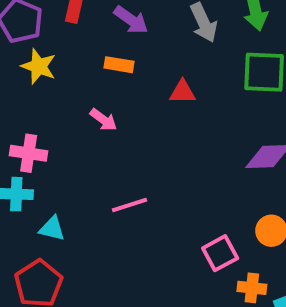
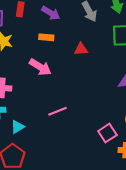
pink arrow: (103, 120) -> (40, 67), size x1.5
cyan triangle: (52, 229) -> (17, 127), turned -40

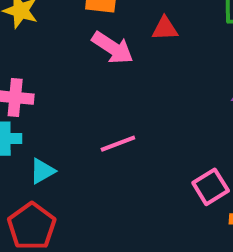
pink arrow: (40, 67) -> (113, 48), moved

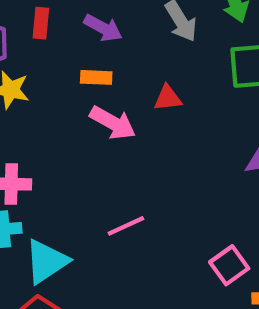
cyan triangle: (42, 171) -> (46, 261), size x1.6

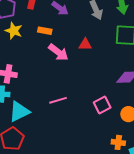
orange rectangle: (96, 77) -> (45, 31), moved
pink square: (229, 265) -> (102, 105), moved

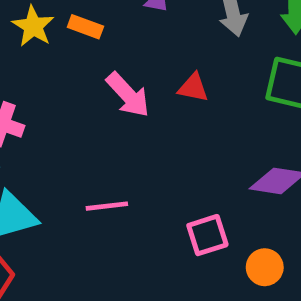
orange rectangle: (45, 31) -> (85, 27), moved

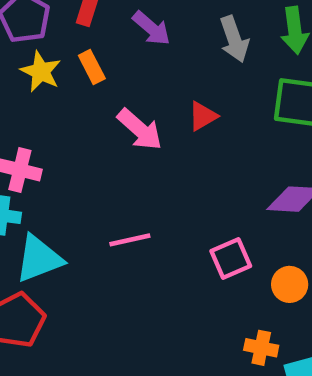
orange rectangle: (85, 27) -> (92, 67), turned 48
red triangle: (193, 88) -> (203, 116), turned -36

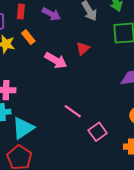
pink line: (130, 240) -> (73, 111), moved, turned 60
pink square: (231, 259) -> (98, 132), moved

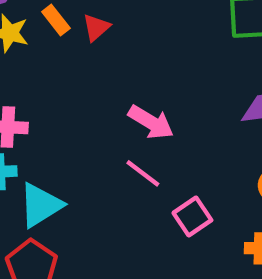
red triangle: (83, 48) -> (96, 27), moved
pink arrow: (56, 60) -> (151, 122), moved

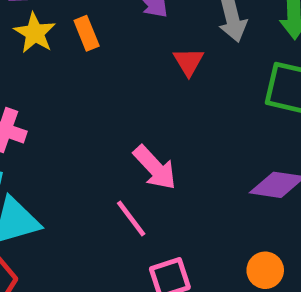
red triangle: (96, 27) -> (189, 62), moved, turned -36

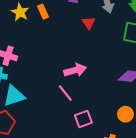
pink arrow: (155, 168) -> (75, 70), turned -60

